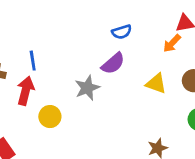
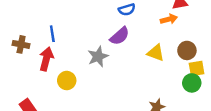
orange arrow: (172, 43) -> (169, 19), turned -147

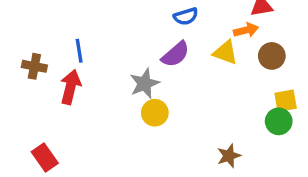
brown circle: (187, 50) -> (272, 56), moved
yellow triangle: (156, 53) -> (225, 53), moved
yellow circle: (67, 81) -> (155, 113), moved

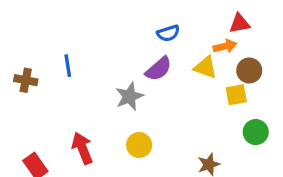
red arrow: (71, 87) -> (82, 148), moved, turned -36
yellow square: (286, 101) -> (236, 95), moved
yellow circle: (155, 113) -> (139, 145), moved

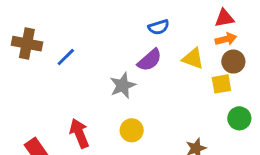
orange arrow: (225, 46) -> (226, 39), moved
blue line: (68, 66) -> (66, 57), turned 54
brown cross: (26, 80) -> (27, 44), moved, size x1.4

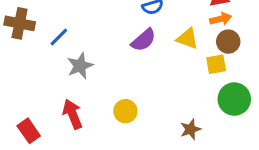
gray star: (123, 85) -> (80, 66), moved
green circle: (239, 118) -> (234, 99), size x1.4

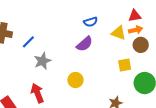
yellow triangle: (187, 39) -> (119, 33), moved
yellow square: (216, 64) -> (125, 65), moved
yellow circle: (125, 111) -> (75, 80), moved

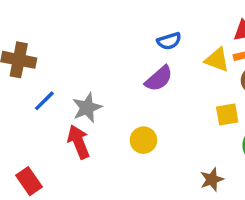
blue line: (28, 42) -> (44, 101), moved
red arrow: (37, 93) -> (79, 142), moved

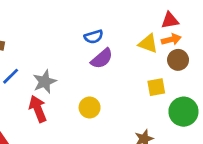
blue semicircle: (169, 41) -> (94, 37), moved

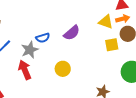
blue semicircle: (94, 37) -> (43, 38), moved
yellow square: (156, 87) -> (112, 45), moved

